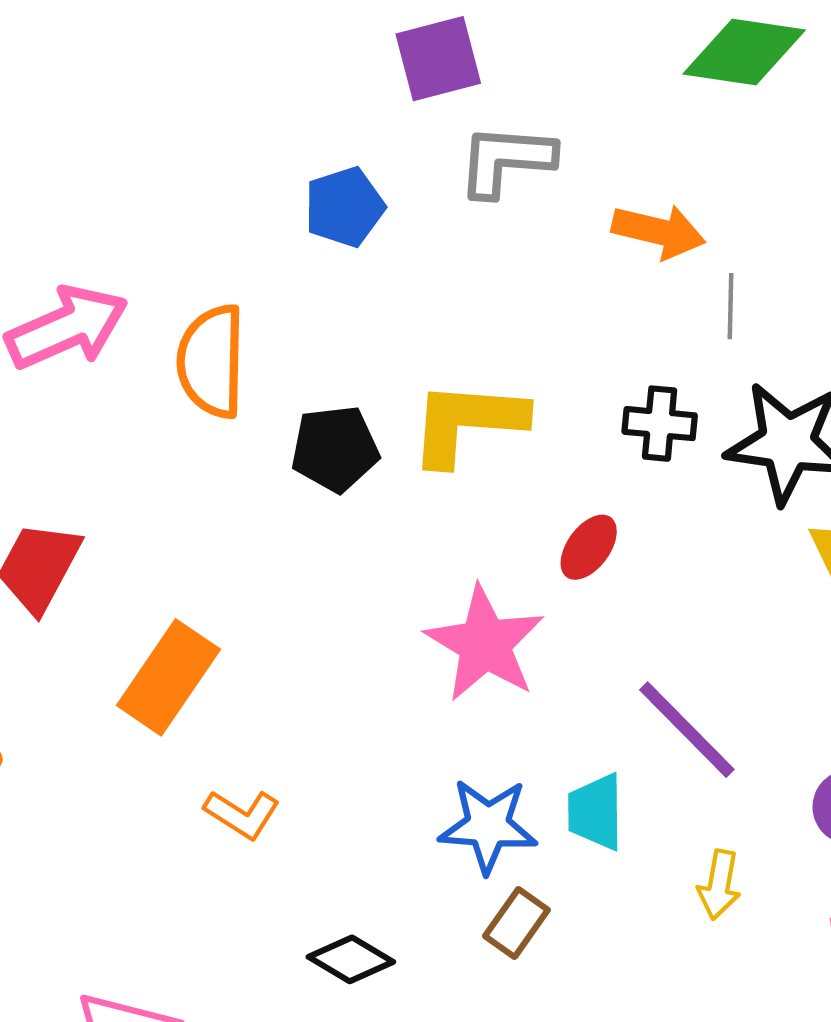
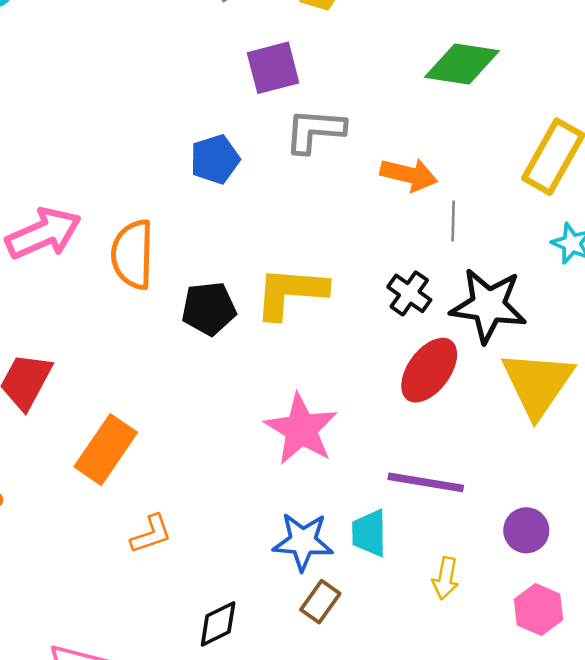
black cross: (660, 424) -> (409, 293), turned 30
red ellipse: (589, 547) -> (429, 370), moved, size x1.6
purple line: (687, 730) -> (426, 482), turned -36
orange L-shape: (242, 814) -> (151, 534), turned -51
black diamond: (351, 959) -> (218, 624), turned -57

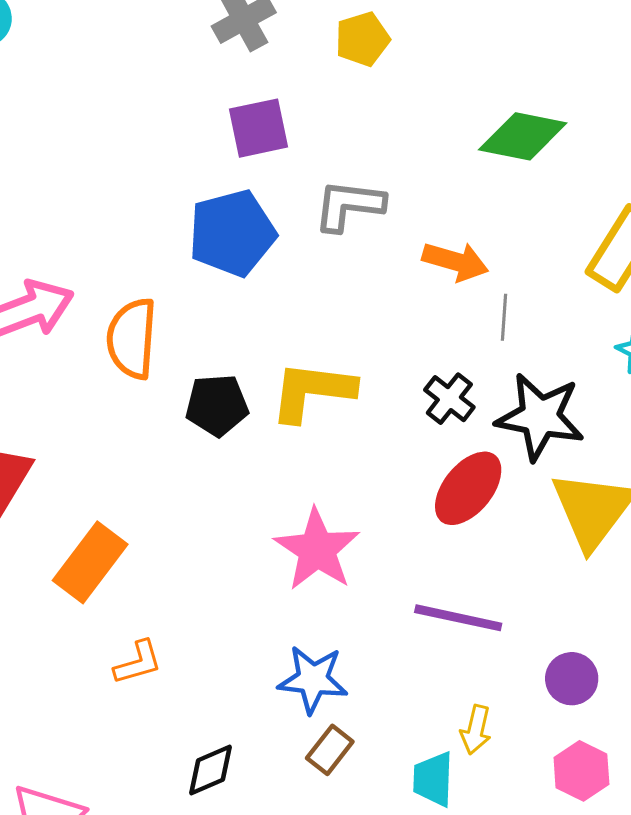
purple square: (273, 68) -> (259, 128), moved
blue pentagon: (215, 159) -> (232, 233), size x1.5
cyan trapezoid: (369, 533) -> (433, 779), moved

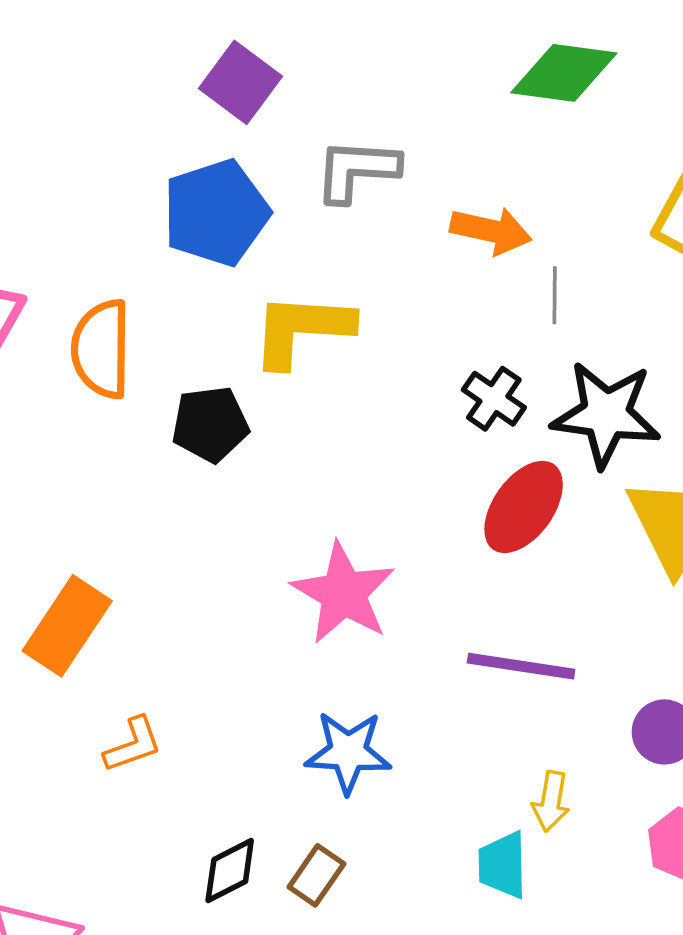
purple square: (259, 128) -> (240, 82), turned -38
yellow L-shape: (312, 391) -> (302, 330), moved
brown rectangle: (330, 750) -> (316, 875), moved

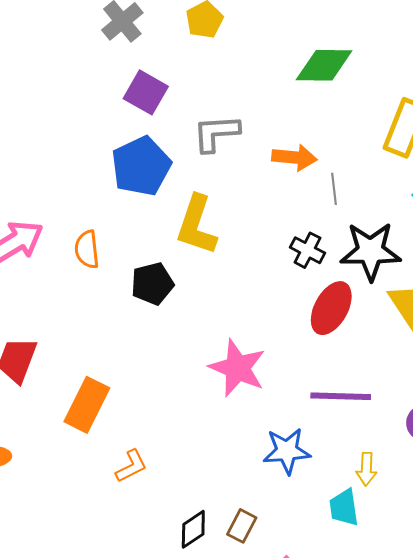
yellow L-shape: (302, 330) -> (197, 225), turned -68
orange semicircle: (101, 349) -> (87, 249), size x0.7
blue star: (348, 752) -> (287, 451), moved

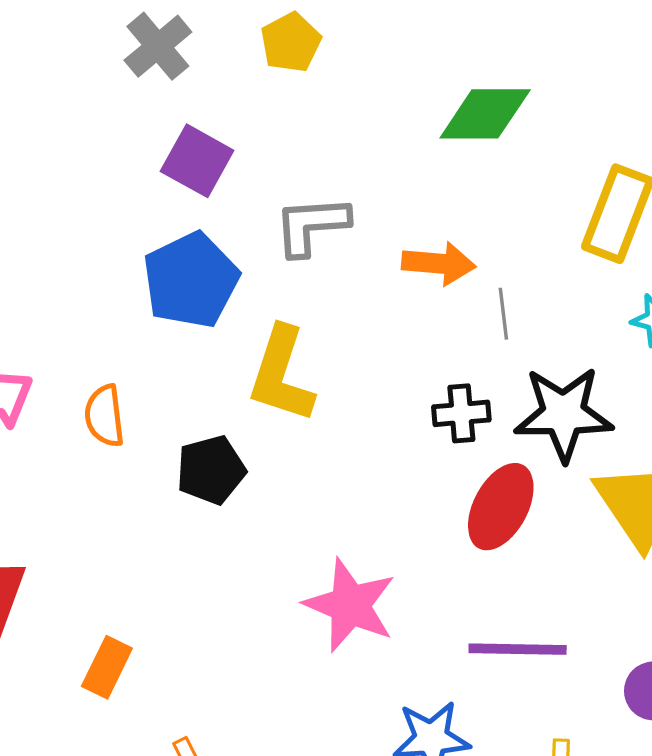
black cross: (307, 250) -> (461, 413), turned -32
orange rectangle: (87, 405) -> (107, 667), size x0.7

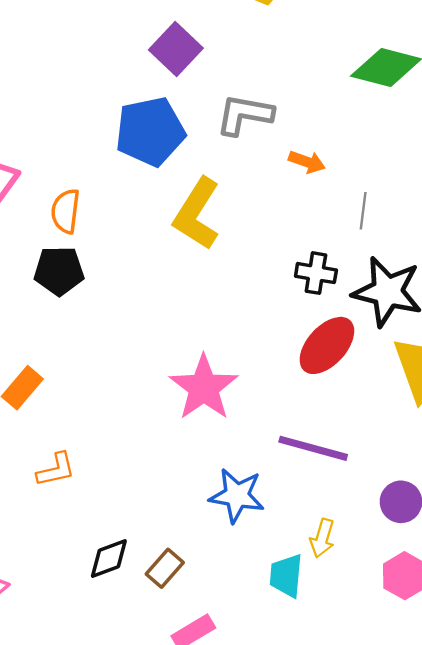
orange arrow: (439, 264) -> (307, 162), moved, size x0.7
black pentagon: (211, 470) -> (59, 271), moved

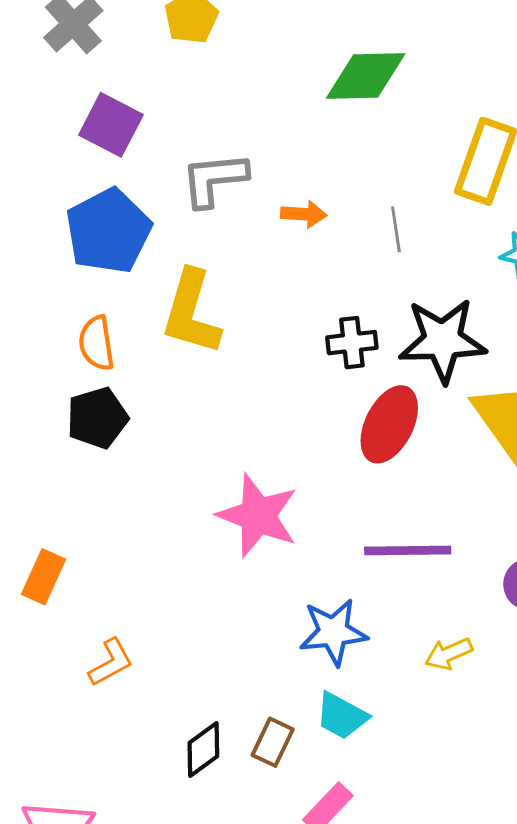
orange semicircle: (66, 211) -> (96, 343), moved
gray line: (363, 211) -> (396, 229), moved
black pentagon: (59, 271) -> (97, 418), moved
yellow arrow: (322, 538) -> (449, 654), turned 66
cyan trapezoid: (286, 576) -> (342, 716), moved, turned -51

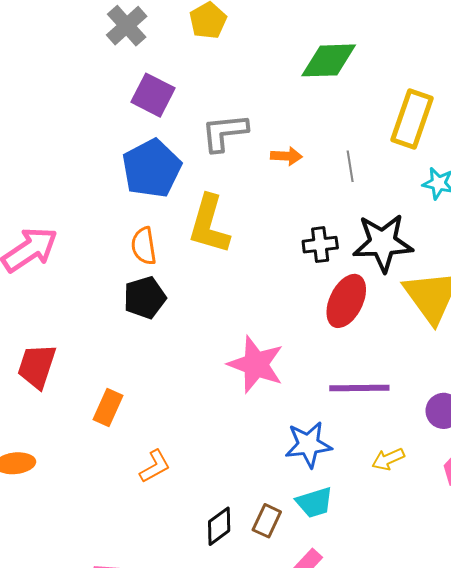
cyan trapezoid: (342, 716) -> (314, 502), turned -45

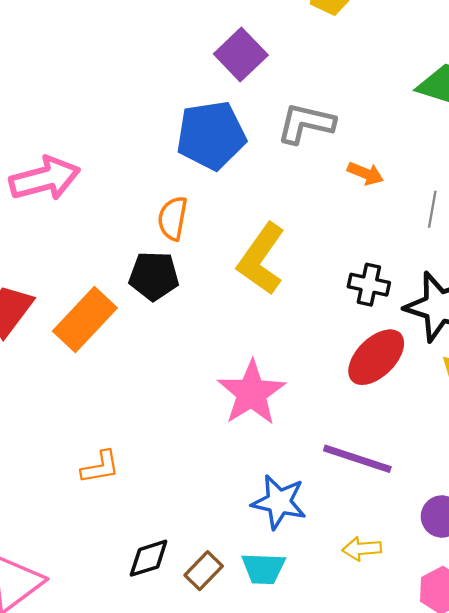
yellow L-shape: (209, 224) -> (261, 259), moved
orange rectangle: (108, 407) -> (85, 320), moved, size x1.5

